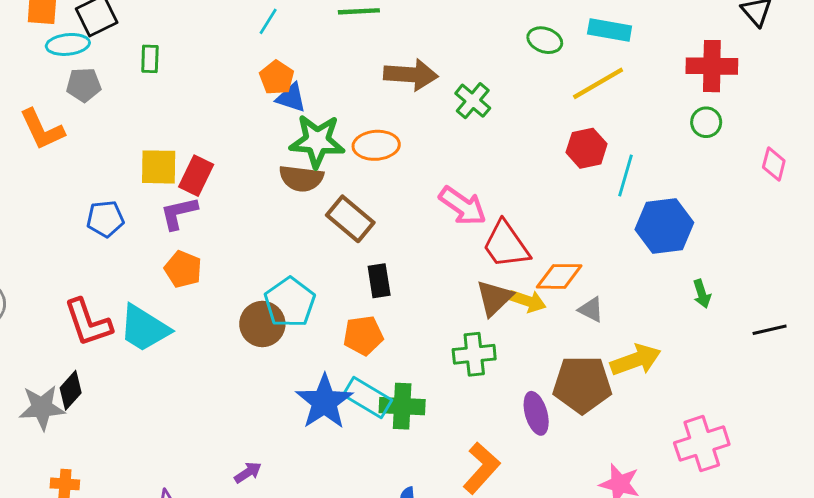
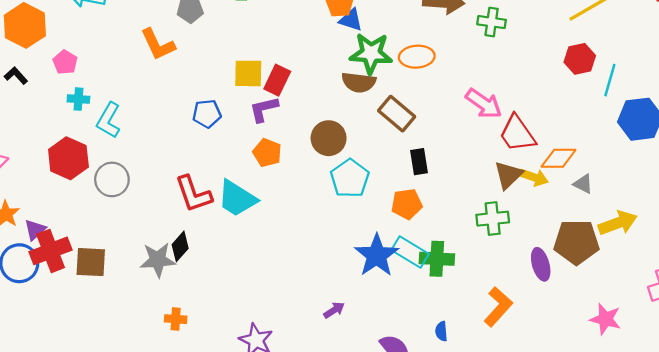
green cross: (473, 101) -> (492, 22), turned -32
brown circle: (262, 324) -> (329, 138), moved
purple arrow: (248, 472) -> (334, 310), moved

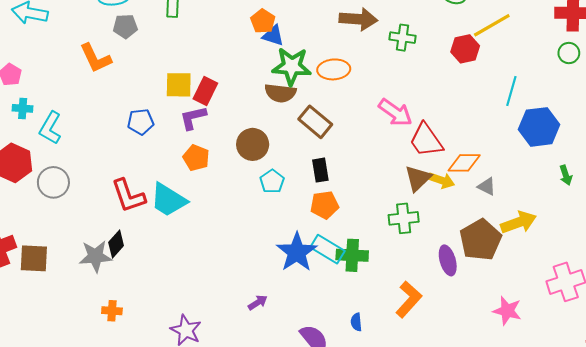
red hexagon: (580, 59) -> (465, 49), moved
black rectangle: (419, 162) -> (320, 170), moved
cyan pentagon: (350, 178) -> (272, 181), size x0.7
brown pentagon: (576, 242) -> (481, 240), turned -30

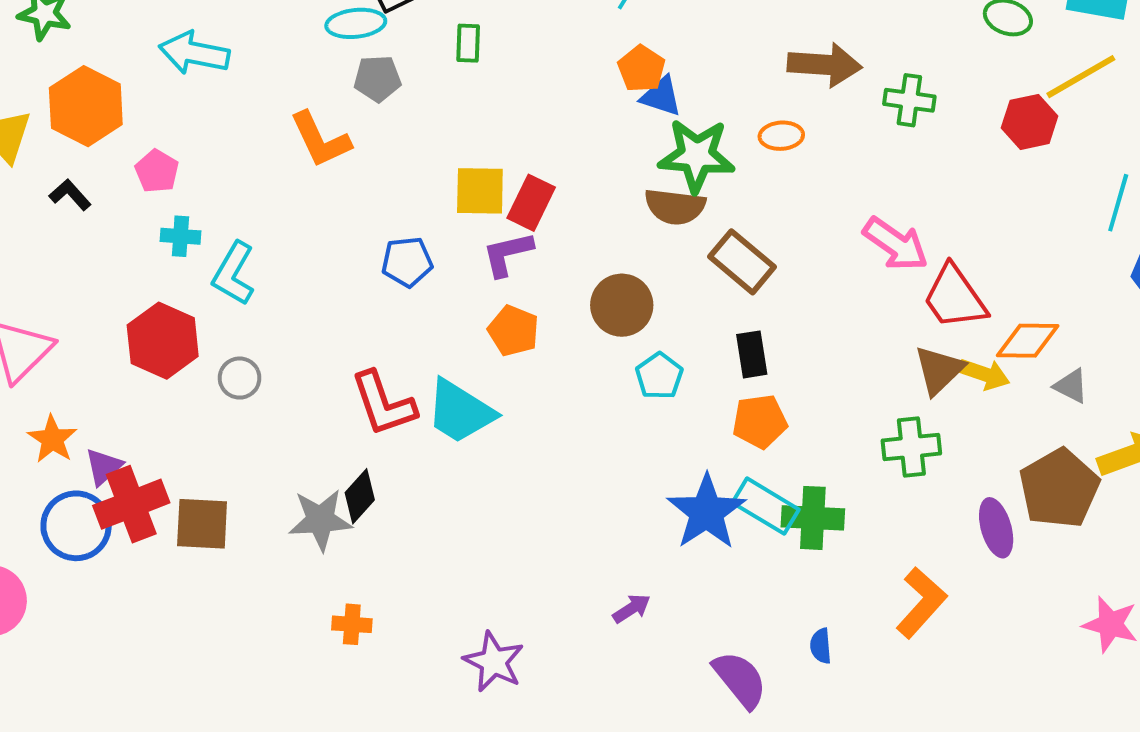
orange ellipse: (334, 69) -> (781, 136), moved, size x0.7
gray circle: (53, 182) -> (240, 378), size x0.7

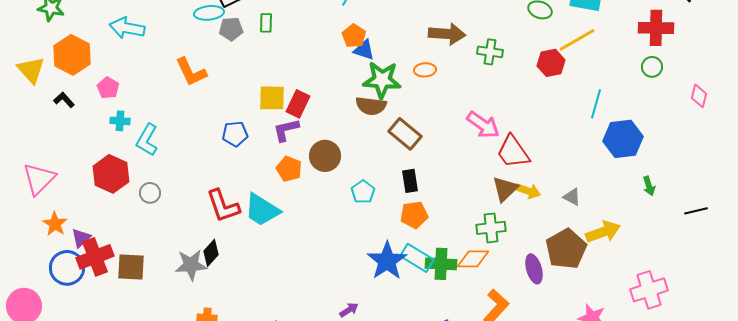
gray pentagon: (377, 79) -> (231, 29), moved
brown circle: (622, 305) -> (325, 156), moved
orange diamond: (1028, 341) -> (473, 259), moved

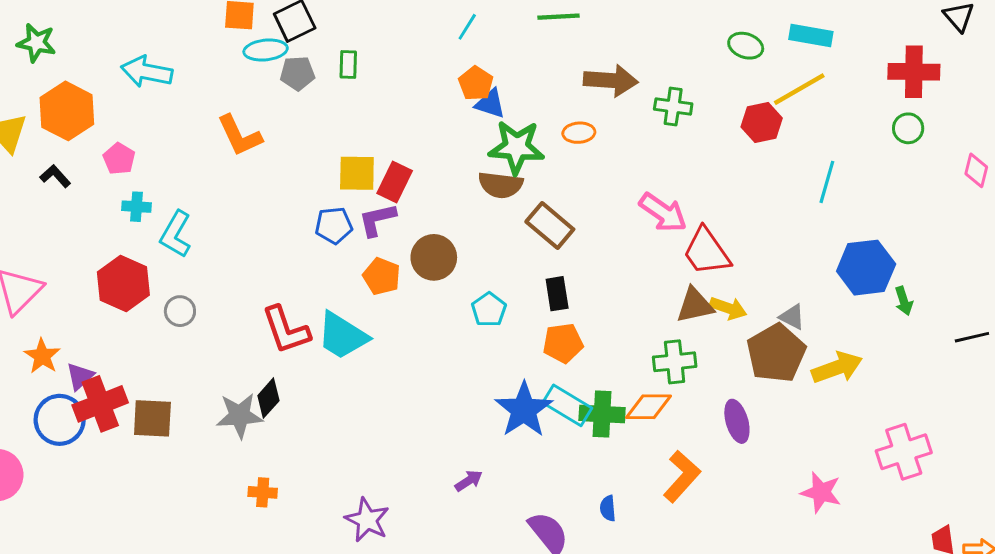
blue pentagon: (235, 134) -> (334, 225), moved
blue hexagon: (623, 139) -> (866, 268), moved
brown triangle: (505, 189) -> (695, 305), turned 32
brown pentagon: (566, 249) -> (776, 353), moved

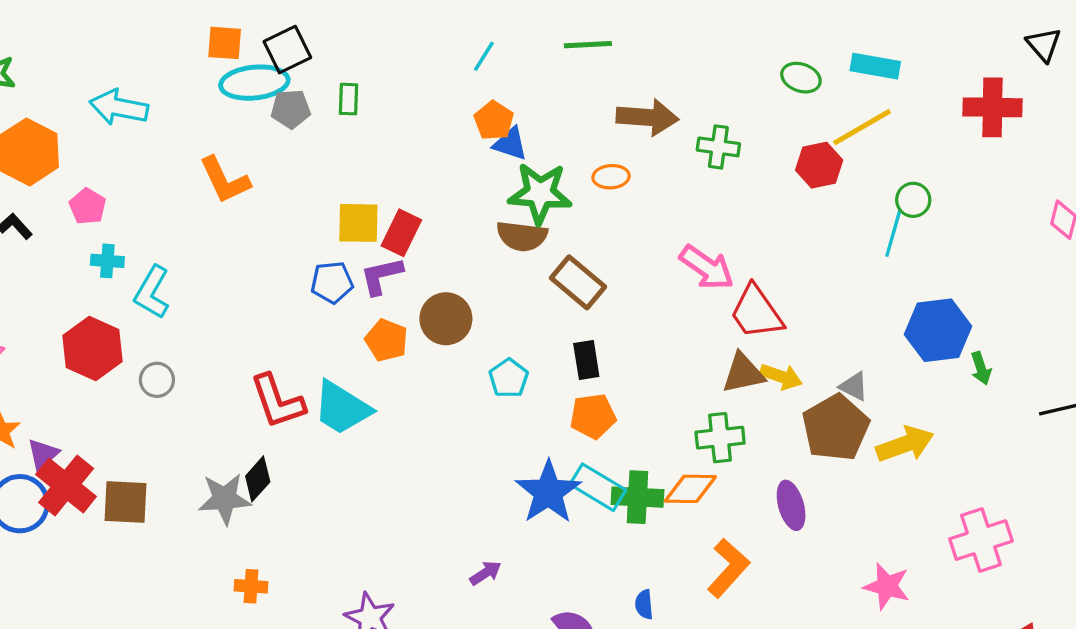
cyan ellipse: (266, 50) -> (254, 83), size x1.4
green circle: (908, 128) -> (913, 200), moved
red cross: (100, 404) -> (66, 486), turned -30

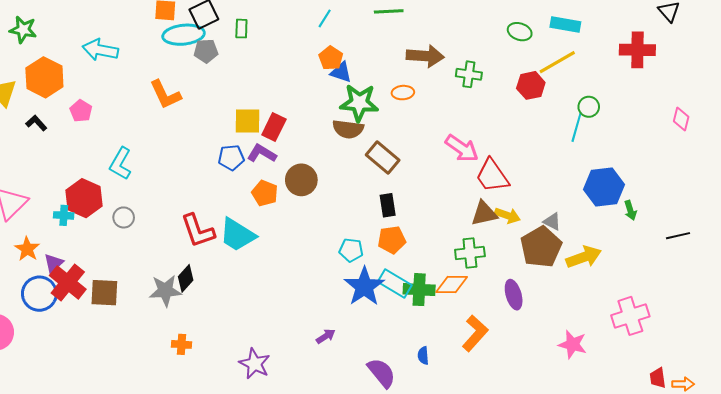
green rectangle: (348, 99) -> (241, 29), moved
cyan cross: (107, 261) -> (64, 215), moved
purple L-shape: (381, 276) -> (262, 153), turned 44
cyan pentagon: (509, 378) -> (351, 250), moved, turned -30

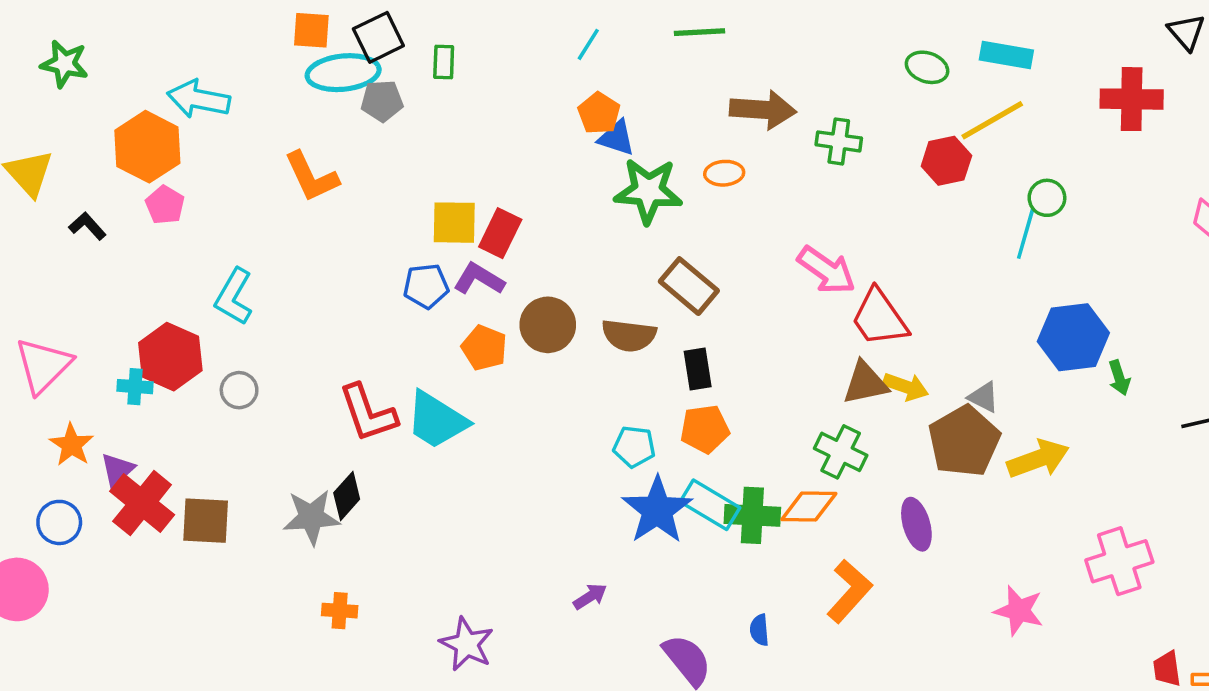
orange hexagon: (44, 77) -> (147, 147), moved
brown semicircle: (348, 129) -> (629, 335), moved
green cross: (470, 253) -> (841, 452), turned 32
blue circle: (39, 294) -> (59, 522), moved, size x0.7

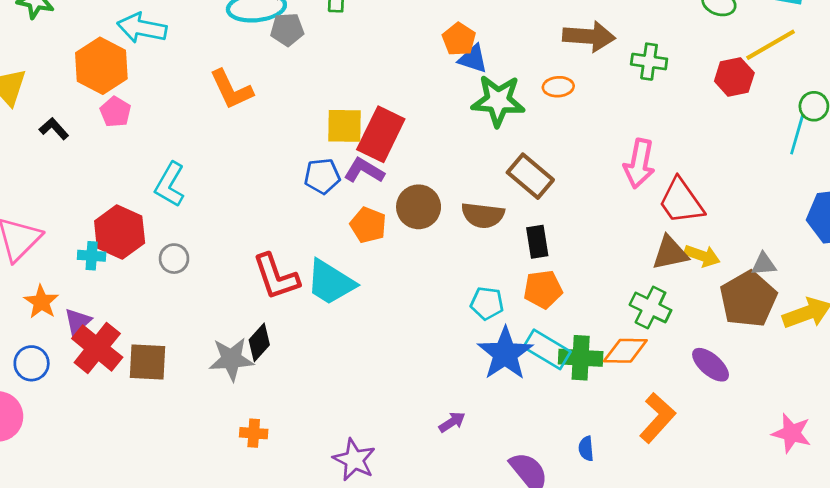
red rectangle: (500, 233) -> (381, 134), size x1.4
pink arrow: (826, 270) -> (639, 164), turned 66
gray triangle: (983, 397) -> (764, 264), turned -32
purple ellipse: (916, 524) -> (711, 365), turned -33

